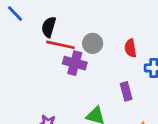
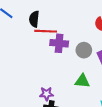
gray circle: (93, 43) -> (84, 50), moved

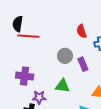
purple cross: (59, 43) -> (25, 76), moved
purple star: (46, 94) -> (39, 97), moved

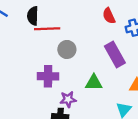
gray circle: (65, 56) -> (67, 49), moved
purple rectangle: (83, 64) -> (115, 54), size x1.5

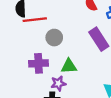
green triangle: (94, 83) -> (69, 66), moved

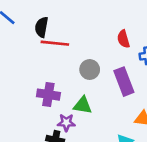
gray circle: (54, 38) -> (90, 70), moved

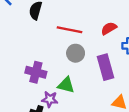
red semicircle: (123, 39) -> (109, 28), turned 70
red line: (55, 43) -> (70, 30), moved

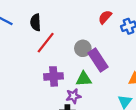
red line: (70, 30) -> (46, 43), moved, turned -45
purple rectangle: (106, 67) -> (98, 60), moved

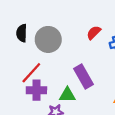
red line: (46, 43) -> (31, 73), moved
gray circle: (83, 48) -> (48, 39), moved, size x1.5

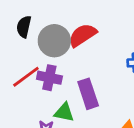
red semicircle: (94, 33) -> (83, 35), moved, size x1.5
purple cross: (36, 90) -> (49, 78), moved

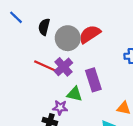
red line: (26, 77) -> (45, 66), turned 60
purple cross: (49, 78) -> (63, 67), turned 36

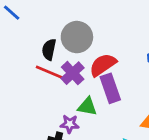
black semicircle: (44, 27) -> (49, 49), moved
red semicircle: (90, 34) -> (103, 65), moved

